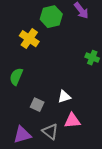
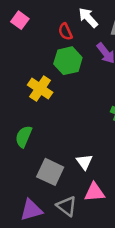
white triangle: (64, 97) -> (84, 162), turned -48
gray square: (37, 105) -> (50, 172), size x1.5

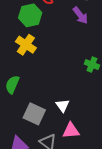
green hexagon: (68, 61) -> (30, 15), moved

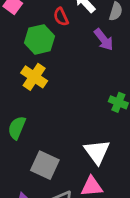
white triangle: (63, 105) -> (97, 152), moved, size x1.5

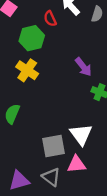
purple arrow: (104, 39) -> (83, 67), moved
gray square: (45, 165) -> (54, 146), moved, turned -35

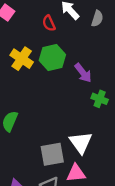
green hexagon: (32, 38) -> (52, 57), moved
yellow cross: (27, 70) -> (22, 59), moved

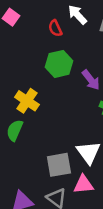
yellow cross: (22, 59) -> (27, 101), moved

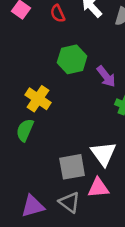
red semicircle: (55, 28) -> (58, 14), moved

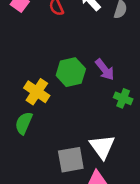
green hexagon: (72, 59) -> (71, 72), moved

